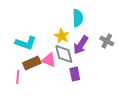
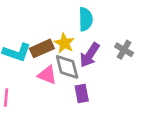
brown rectangle: (32, 63) -> (42, 48), moved

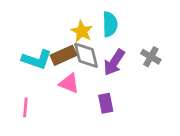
yellow star: (64, 43) -> (82, 31), moved
gray diamond: (67, 67) -> (86, 55), moved

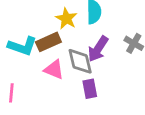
gray diamond: (86, 55) -> (80, 61), moved

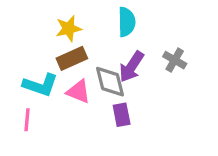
yellow star: (66, 19) -> (69, 29), moved, turned 30
cyan L-shape: (22, 46) -> (40, 85), moved

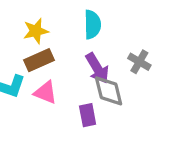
purple arrow: (132, 67) -> (97, 68), turned -64
gray diamond: (110, 82) -> (109, 91), moved

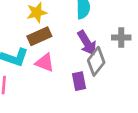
gray cross: (139, 62) -> (121, 38), turned -30
gray diamond: (109, 91) -> (96, 61), turned 52

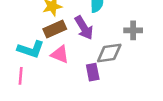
purple arrow: (87, 43) -> (84, 28), moved
gray diamond: (96, 61) -> (109, 53), turned 44

